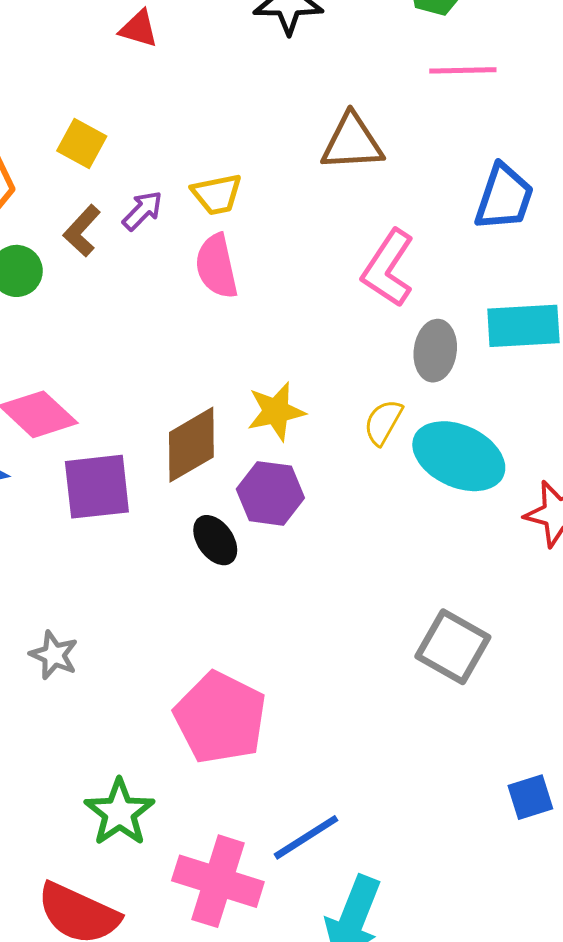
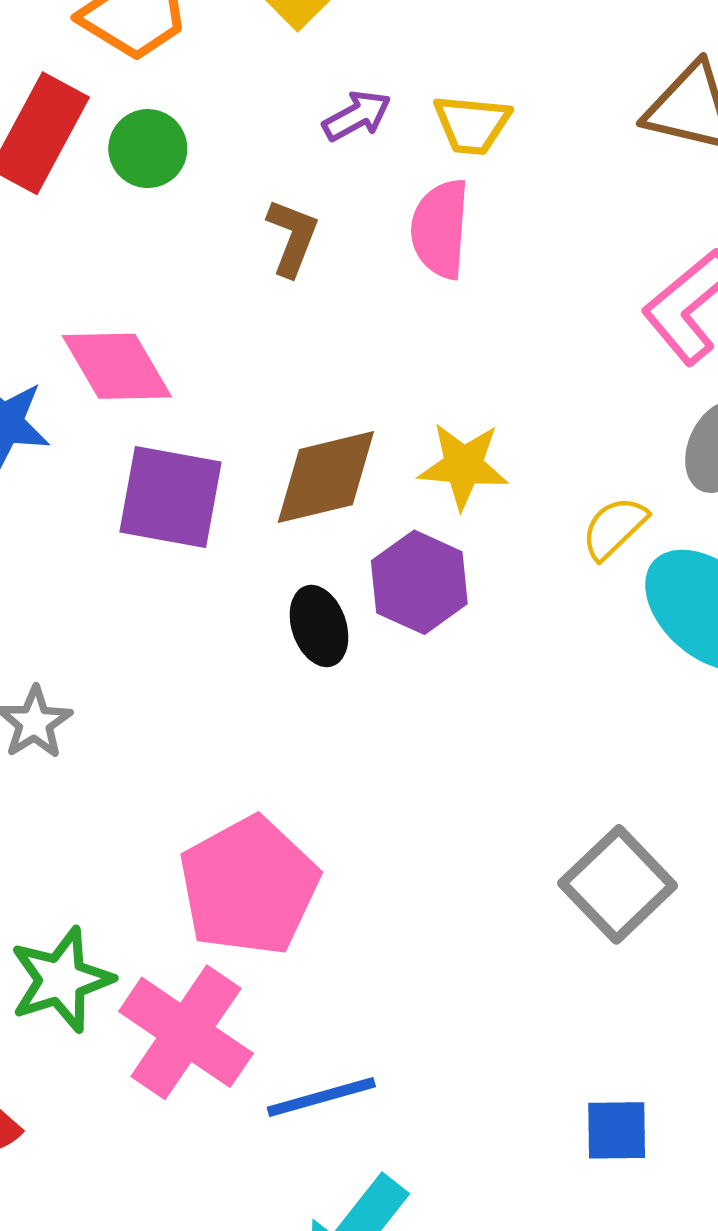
brown L-shape: (82, 231) -> (292, 237), moved, turned 142
blue square: (530, 797) -> (617, 1130), moved
pink cross: (218, 881) -> (186, 1032), moved

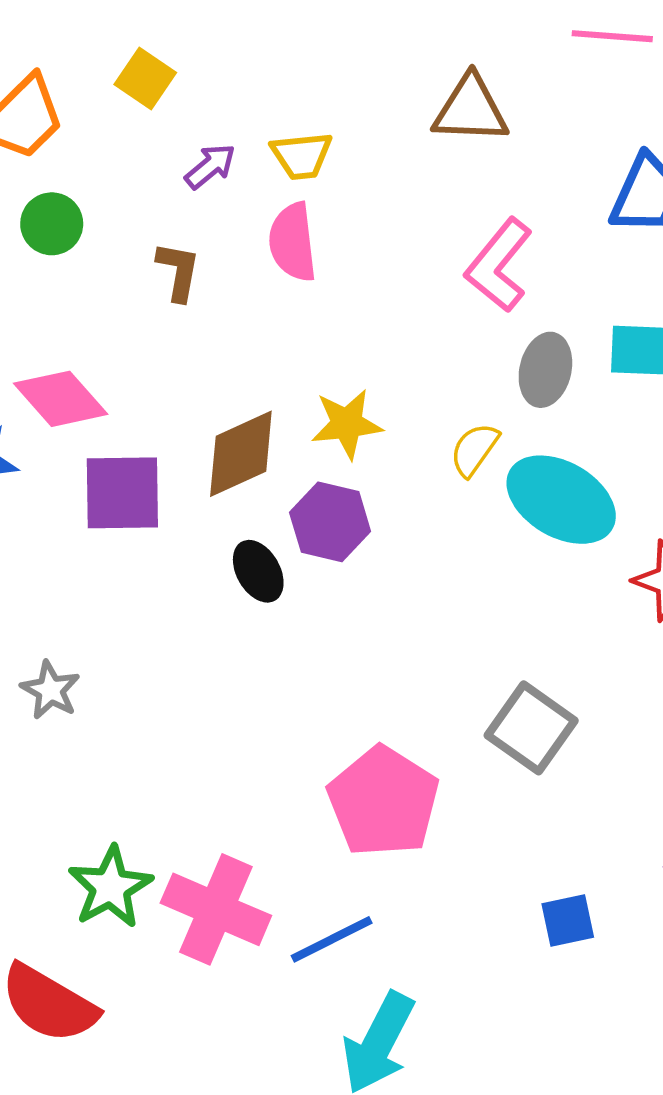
pink pentagon: (249, 886) -> (383, 802), moved

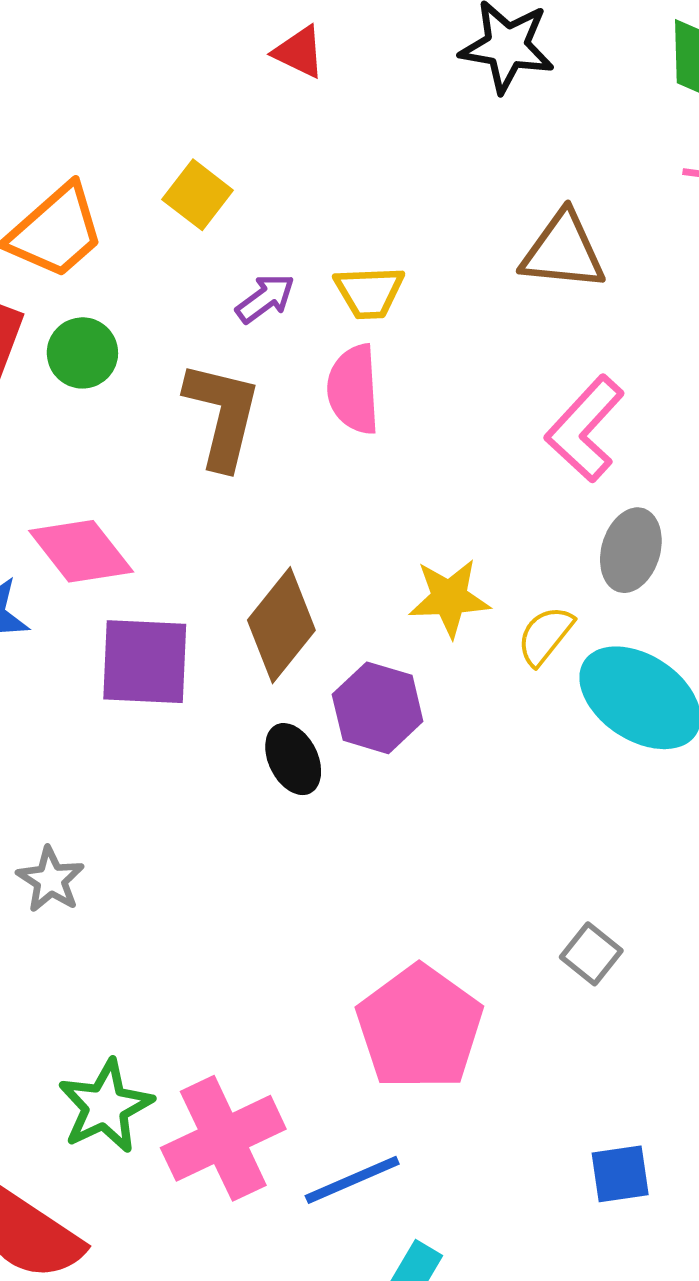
brown L-shape: (178, 271) -> (222, 415), size x1.6
yellow star: (347, 424) -> (449, 598), moved
brown diamond: (241, 454) -> (281, 625), turned -30
gray square: (531, 728) -> (591, 954), size x0.6
pink cross: (216, 909) -> (223, 1138), turned 38

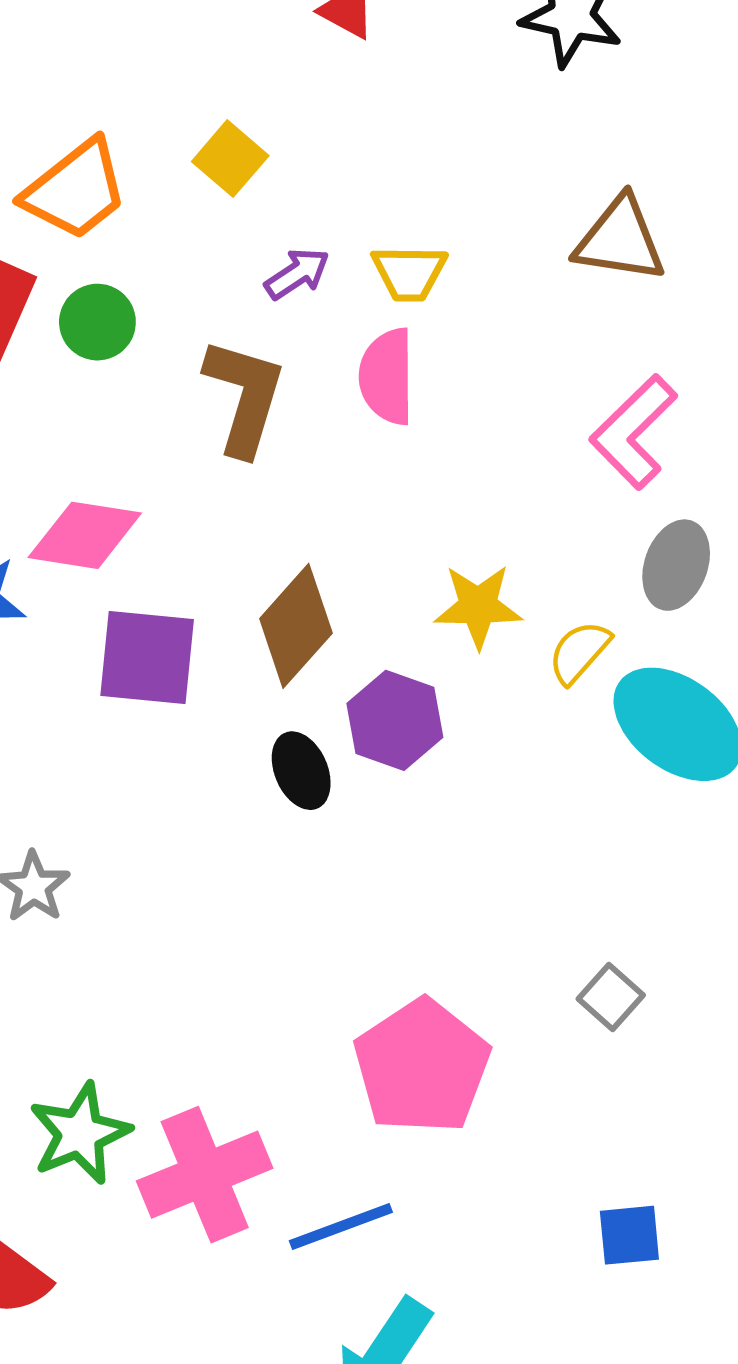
pink diamond: (81, 551) -> (85, 535), turned -46

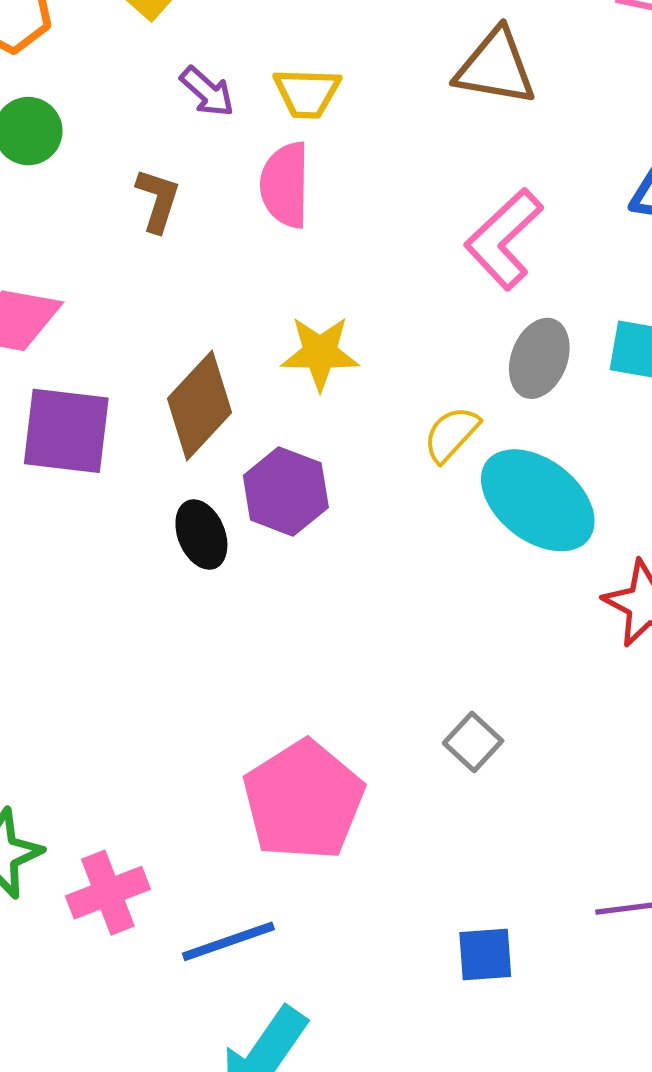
purple arrow: (297, 274) -> (207, 92), turned 74
brown L-shape: (244, 397) -> (158, 200), size x0.6
yellow star: (478, 606) -> (320, 353), moved
pink cross: (205, 1175) -> (108, 893), size x0.7

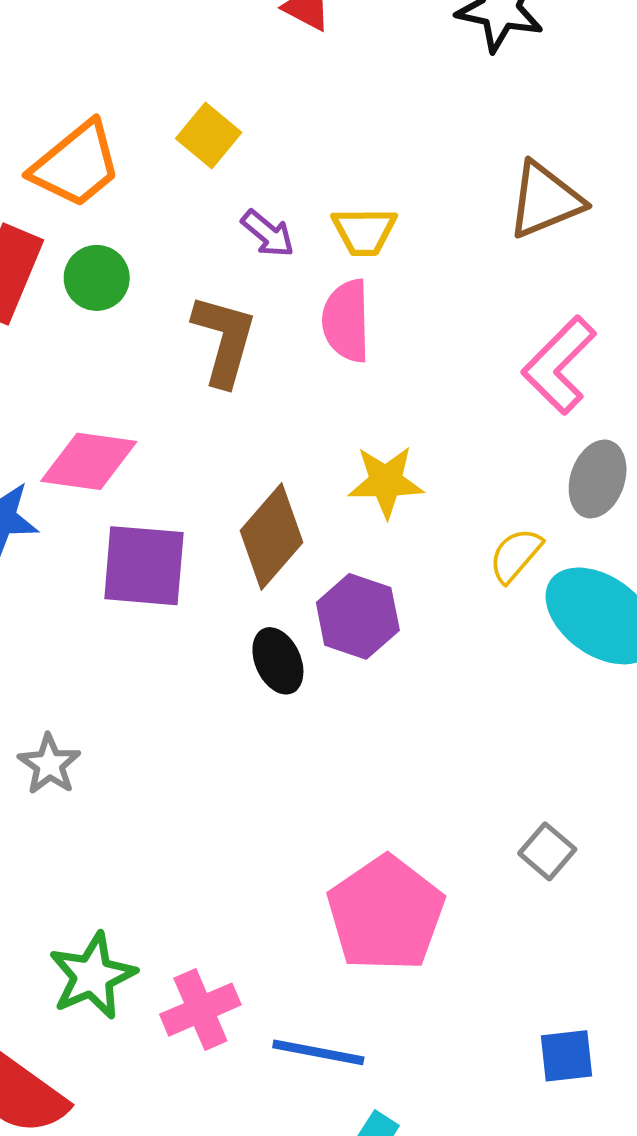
brown triangle: (495, 67) -> (545, 200), turned -30
brown L-shape: (158, 200) -> (224, 340), size x1.5
blue line: (228, 941) -> (318, 1052), turned 32

